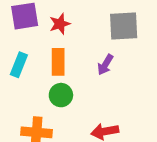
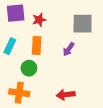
green circle: (61, 95) -> (29, 68), moved

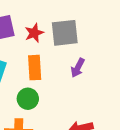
gray square: (83, 24) -> (65, 33), moved

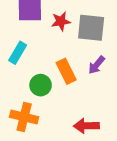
orange rectangle: (35, 68) -> (66, 71), moved, turned -35

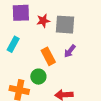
green circle: (41, 85) -> (38, 77), moved

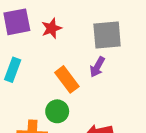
gray square: (65, 25) -> (107, 35), moved

